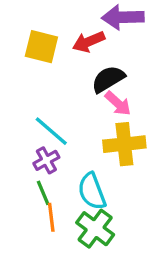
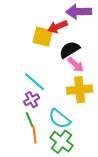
yellow square: (41, 47) -> (43, 37), moved
cyan semicircle: (92, 191) -> (60, 119), turned -30

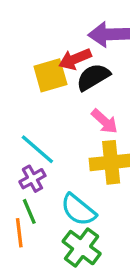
yellow square: (43, 37) -> (50, 75), turned -30
black semicircle: (70, 50) -> (93, 77), moved
orange line: (35, 135) -> (19, 233), moved

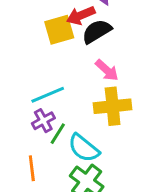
cyan line: (37, 149) -> (48, 95), turned -64
green line: (29, 211) -> (58, 134), moved, turned 55

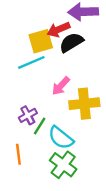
pink arrow: (107, 70) -> (61, 86), moved, turned 90
cyan line: (48, 95) -> (31, 62), moved

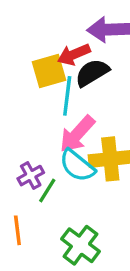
cyan line: (31, 62) -> (67, 96), moved, turned -60
pink arrow: (61, 86) -> (77, 134), size x1.4
cyan semicircle: (61, 138) -> (77, 166), moved

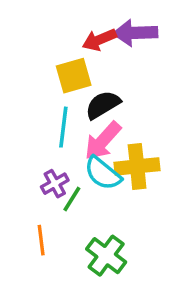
red arrow: (74, 54) -> (99, 40), moved
black semicircle: (92, 73) -> (103, 105), moved
cyan line: (67, 96) -> (63, 127), moved

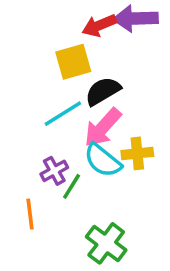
cyan line: (63, 127) -> (63, 114), turned 51
yellow cross: (137, 166) -> (137, 153), size x0.7
orange line: (41, 240) -> (30, 214), moved

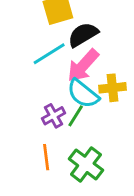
purple cross: (54, 171) -> (54, 116), moved
green line: (72, 186) -> (76, 116), moved
orange line: (30, 214) -> (46, 157), moved

